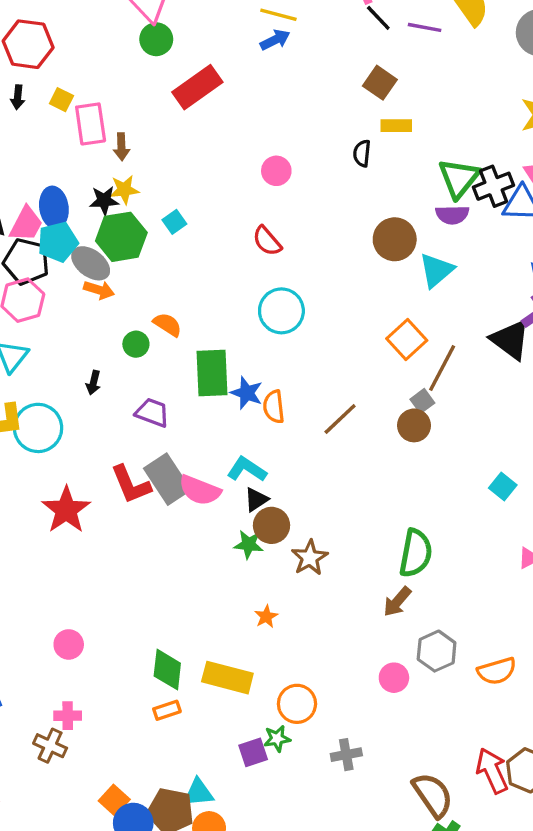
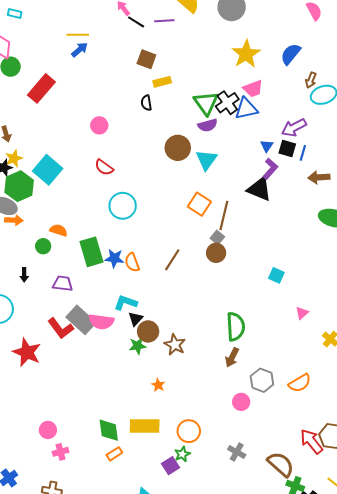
cyan square: (174, 222) -> (48, 170), size x2.0
pink cross: (68, 716) -> (61, 452), moved
gray cross: (346, 755) -> (237, 452), moved, turned -36

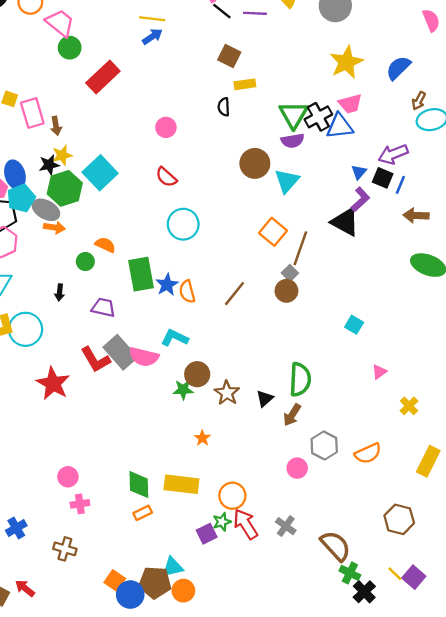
blue star: (114, 258) -> (167, 285), turned 30
black triangle: (135, 319) -> (265, 399), moved
red arrow: (311, 441) -> (246, 524), moved

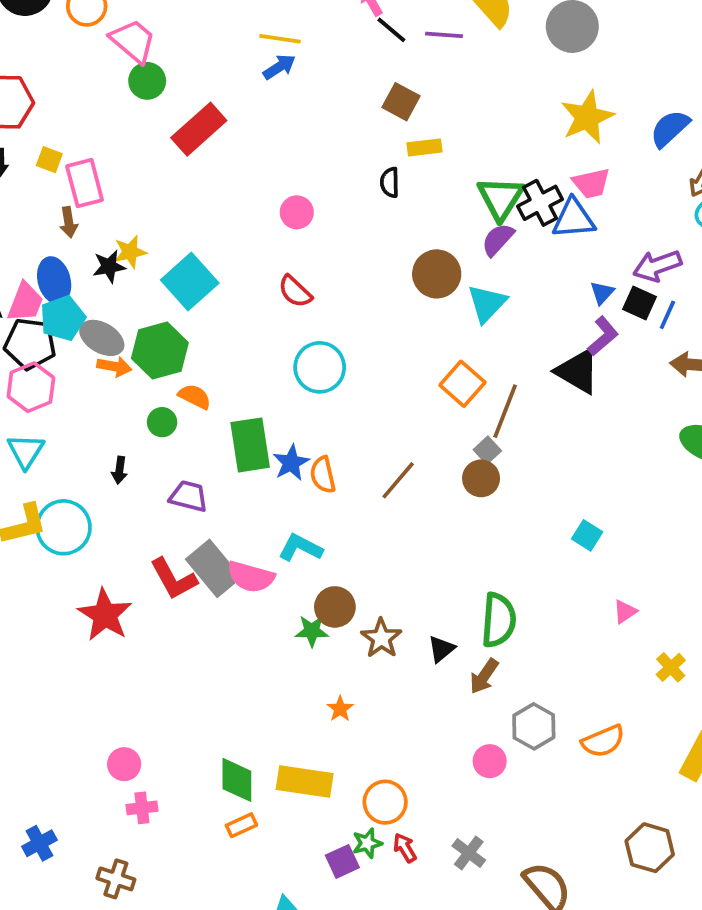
brown arrow: (56, 126) -> (69, 222), moved
purple semicircle: (293, 141) -> (498, 240), turned 140
green hexagon: (65, 188) -> (160, 351), moved
red arrow: (246, 524) -> (405, 848), size x0.6

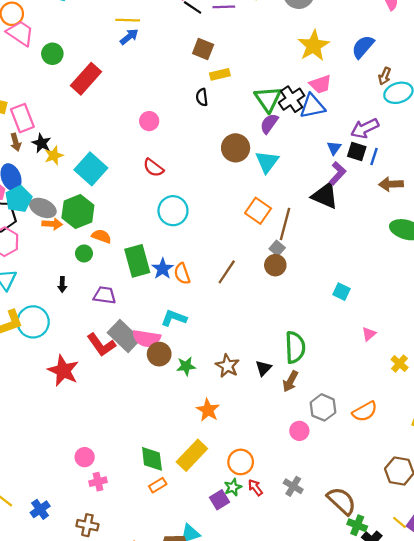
pink trapezoid: (133, 41) -> (20, 33), moved
black star: (109, 266) -> (41, 143), moved, turned -30
brown circle: (335, 607) -> (159, 354), moved
orange star: (340, 709) -> (208, 410), size x1.5
yellow rectangle: (305, 781) -> (192, 455), turned -48

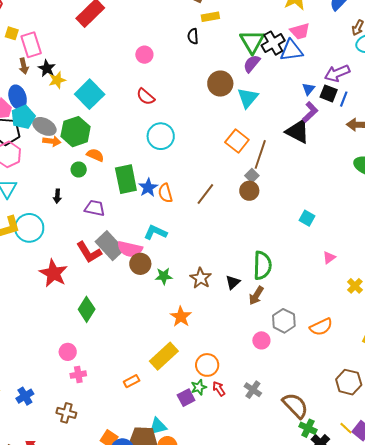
green diamond: (152, 459) -> (87, 309), moved, turned 35

